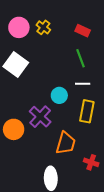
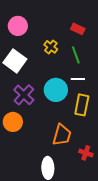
yellow cross: (43, 27) -> (51, 47), moved
cyan circle: (59, 95) -> (56, 90), size x1.5
purple cross: (40, 117) -> (24, 95), moved

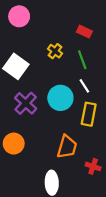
pink circle: (18, 26) -> (19, 16), moved
white line: (78, 79) -> (84, 86), turned 56
orange circle: (13, 122) -> (14, 144), moved

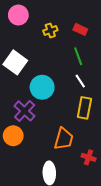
yellow cross: (55, 51) -> (50, 30), moved, turned 32
cyan circle: (60, 98) -> (42, 87), moved
purple cross: (26, 103) -> (25, 111), moved

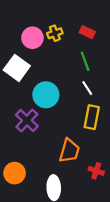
pink circle: (18, 15) -> (32, 38), moved
orange circle: (13, 136) -> (15, 173), moved

